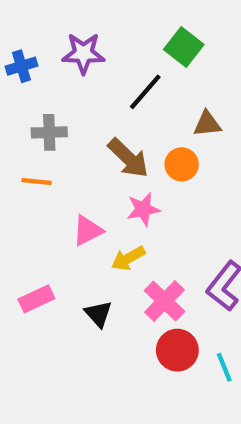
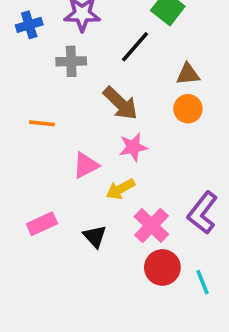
gray cross: (49, 132) -> (71, 61), moved
orange circle: (182, 164) -> (188, 109), moved

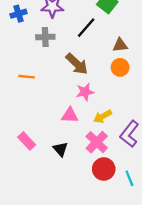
pink triangle: (86, 165) -> (70, 115), moved, turned 30
yellow arrow: (120, 189) -> (103, 116), moved
pink rectangle: (42, 224) -> (27, 141), turned 72

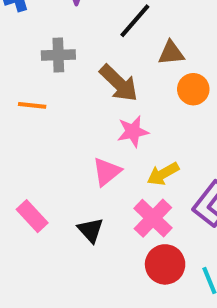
gray cross: (45, 37) -> (58, 55), moved
brown triangle: (120, 45) -> (171, 53), moved
pink triangle: (70, 115) -> (107, 172), turned -42

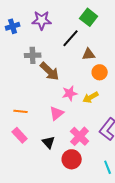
brown arrow: (119, 83) -> (50, 71), moved
orange line: (32, 105) -> (21, 111), moved
yellow arrow: (163, 174) -> (91, 97), moved
red circle: (165, 264) -> (72, 159), moved

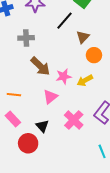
brown triangle: (89, 54) -> (83, 37), turned -40
brown arrow: (50, 71) -> (40, 66), moved
red circle: (72, 159) -> (28, 143), moved

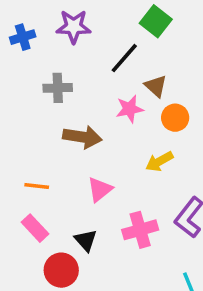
brown triangle: (83, 37) -> (156, 86), turned -32
brown arrow: (40, 66) -> (82, 137), turned -35
pink star: (64, 76) -> (130, 109), moved
pink cross: (74, 120) -> (140, 230), turned 30

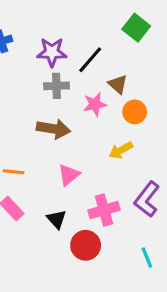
green square: (156, 21) -> (136, 28), moved
purple star: (74, 27) -> (52, 52), moved
gray cross: (58, 88) -> (56, 86), moved
red circle: (61, 270) -> (86, 245), moved

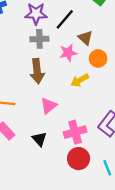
brown arrow: (53, 129) -> (37, 71), turned 75
yellow arrow: (121, 150) -> (80, 80), moved
red circle: (86, 245) -> (79, 159), moved

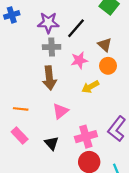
brown triangle: (85, 38) -> (105, 45), moved

